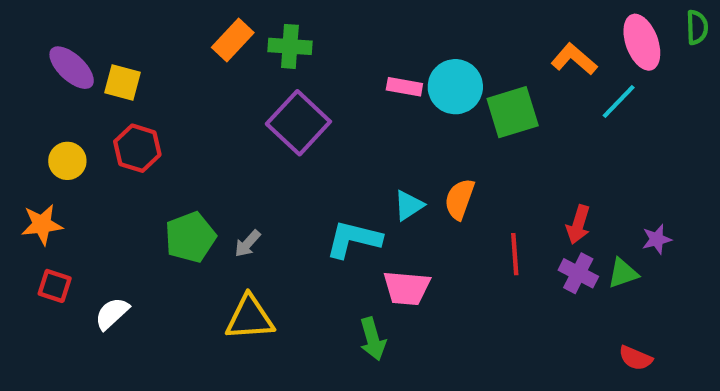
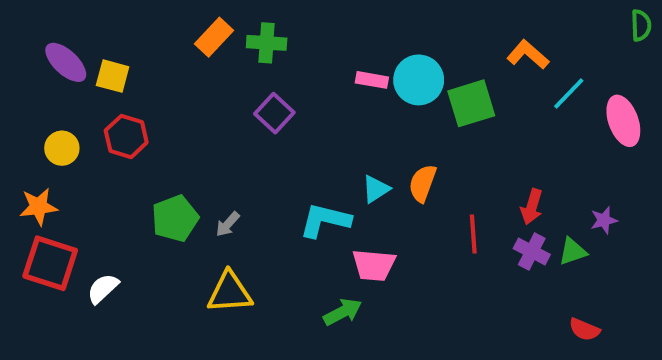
pink ellipse: (642, 42) -> (623, 121), moved
purple square: (298, 123) -> (274, 113), size x0.7
red square: (55, 286) -> (50, 263), size x1.8
green arrow: (373, 339) -> (343, 312), turned -102

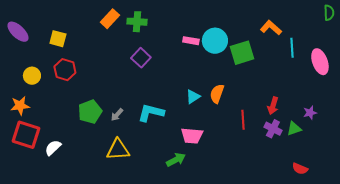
purple ellipse: (66, 62) -> (18, 32), moved
cyan line: (569, 94) -> (292, 48), turned -48
cyan L-shape: (325, 220) -> (151, 113), moved

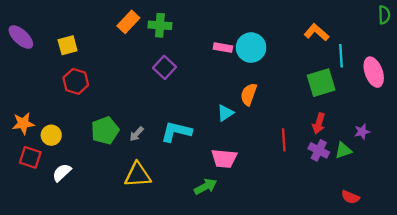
yellow square: (58, 39) -> (68, 45), turned -30
green square: (242, 53) -> (321, 83), moved
yellow circle: (32, 76) -> (51, 135), moved
orange semicircle: (217, 94) -> (249, 94), moved
red square: (26, 135) -> (30, 157), size x0.7

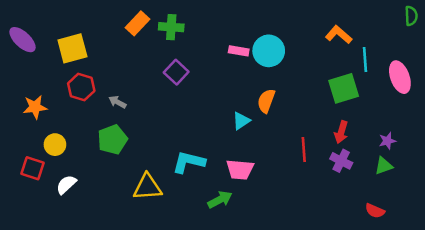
yellow square: (68, 45) -> (72, 48), size x1.4
orange star: (23, 123) -> (35, 107), moved
cyan L-shape: (176, 132) -> (189, 162), moved
gray arrow: (137, 134) -> (117, 102), moved, turned 77
green triangle: (343, 150) -> (384, 166), moved

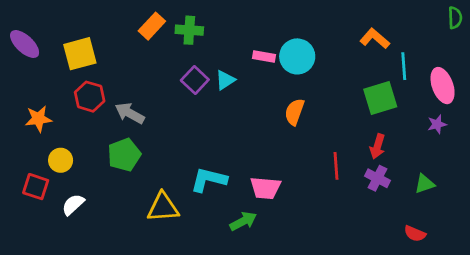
gray arrow: (117, 102) -> (130, 113), size x1.5
cyan triangle: (241, 121) -> (225, 80), moved
purple star: (387, 141) -> (437, 124), moved

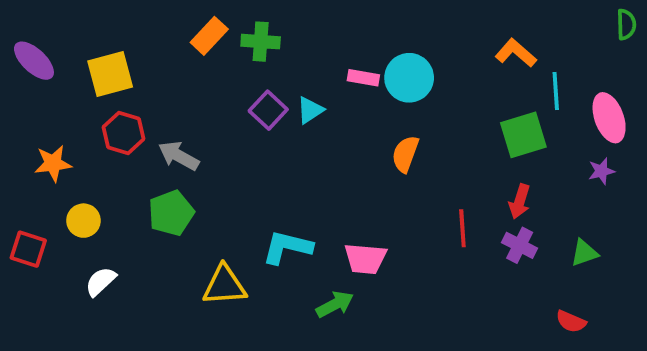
red square: (36, 187) -> (28, 249), moved

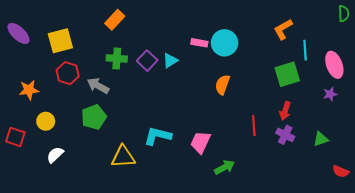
green cross: (261, 42) -> (117, 59), moved
orange L-shape: (516, 53) -> (283, 29), turned -70
pink trapezoid: (365, 259) -> (200, 142), turned 110
green arrow: (335, 304) -> (225, 167), moved
red semicircle: (571, 322) -> (341, 171), moved

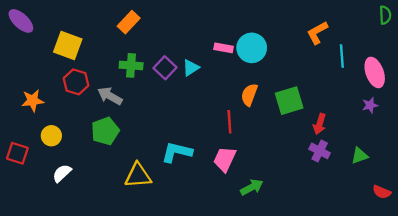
purple ellipse: (18, 33) -> (21, 21), moved
yellow square: (60, 41) -> (68, 46), turned 35
green square: (287, 74) -> (289, 101), moved
red line: (254, 125) -> (229, 122), moved

